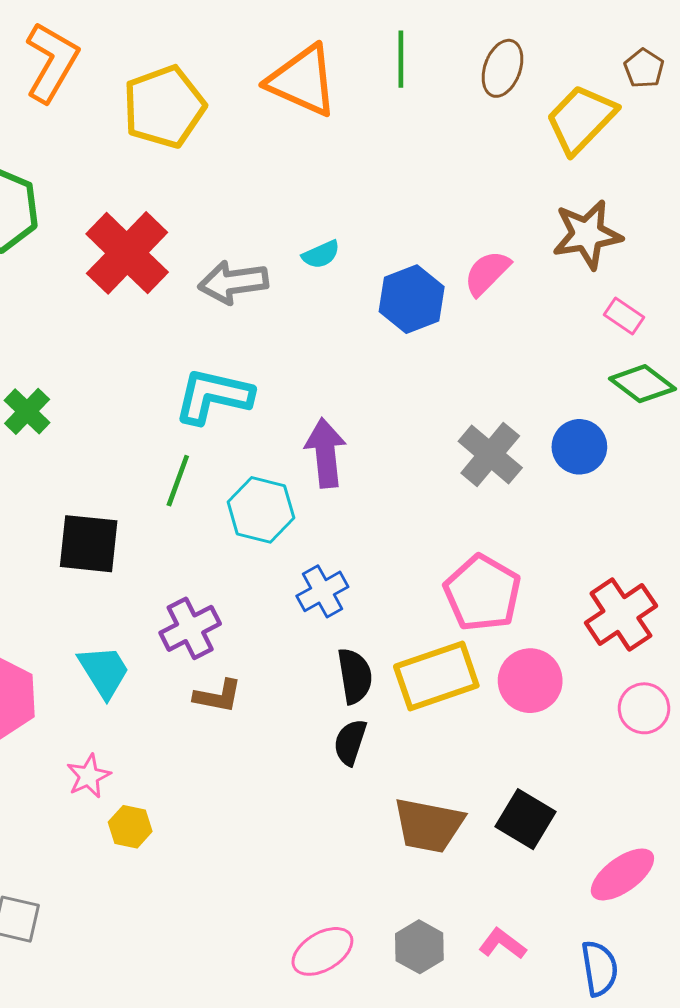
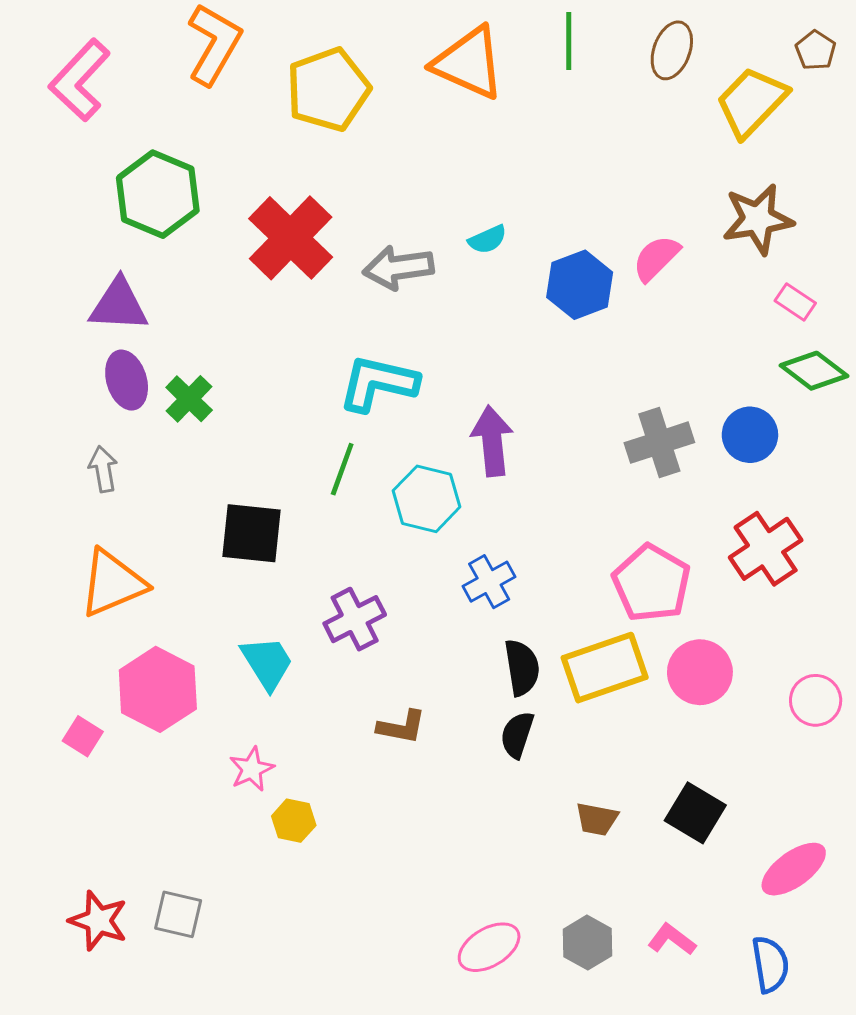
gray cross: (490, 454) -> (659, 443), turned 32
red cross: (621, 614) -> (766, 549), moved
brown L-shape: (218, 696) -> (402, 727), moved
brown trapezoid: (429, 825) -> (597, 819), size x0.6

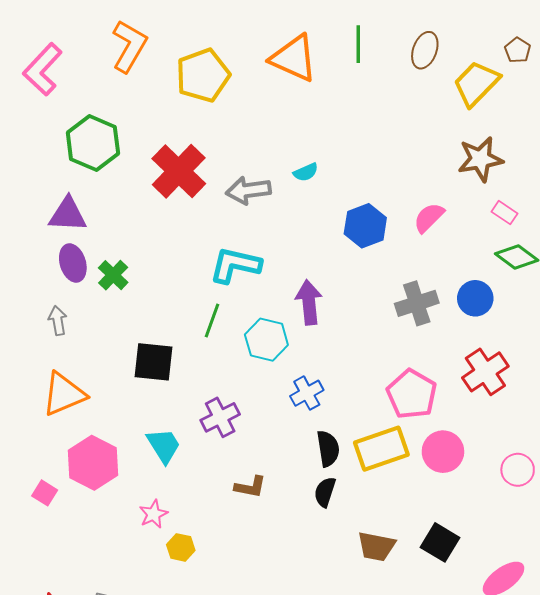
pink semicircle: (656, 258) -> (429, 218), moved
blue hexagon: (580, 285) -> (365, 226), moved
brown trapezoid: (597, 819) -> (376, 546), size x1.4

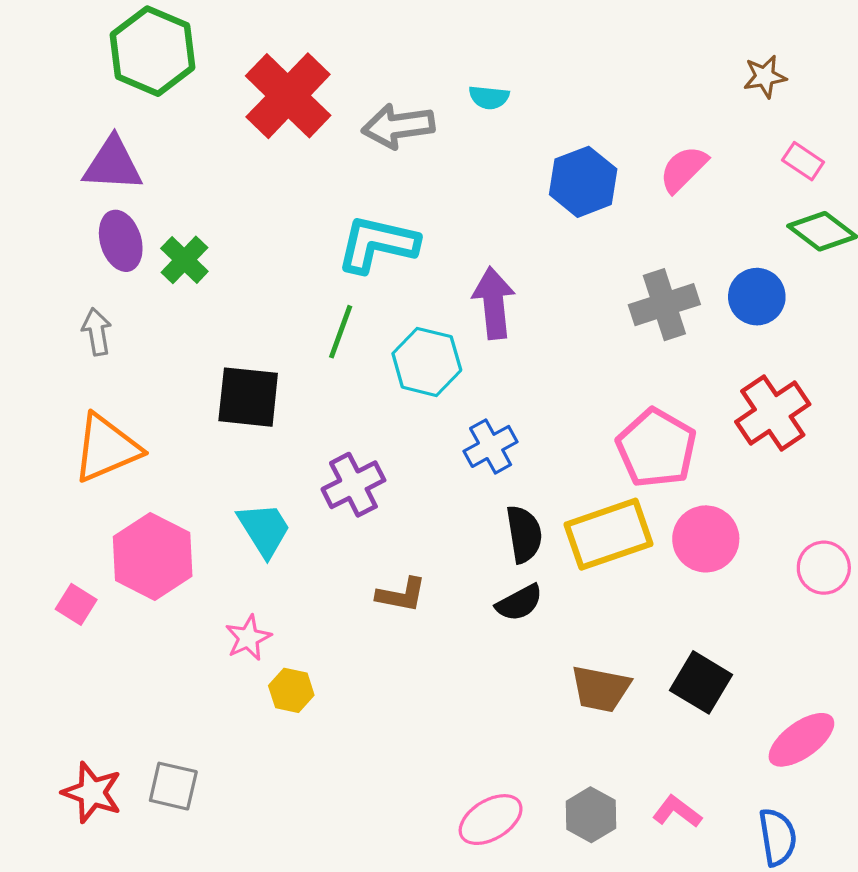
brown star: (480, 159) -> (765, 77), size x0.6
cyan semicircle: (306, 172) -> (489, 97), turned 30
black semicircle: (325, 492) -> (519, 603), turned -136

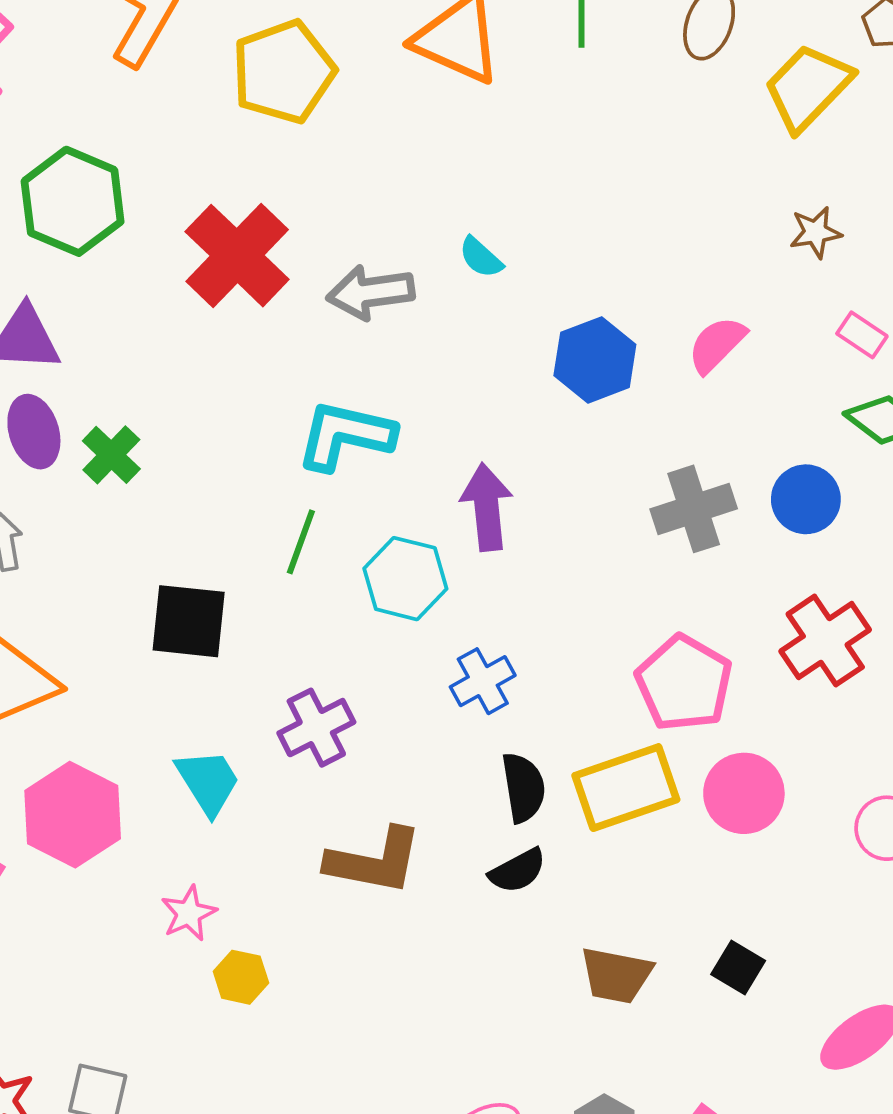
cyan semicircle: (489, 97) -> (481, 257), turned 36
brown L-shape: (401, 595) -> (374, 861), size x1.6
black square: (701, 682) -> (738, 967), size x0.7

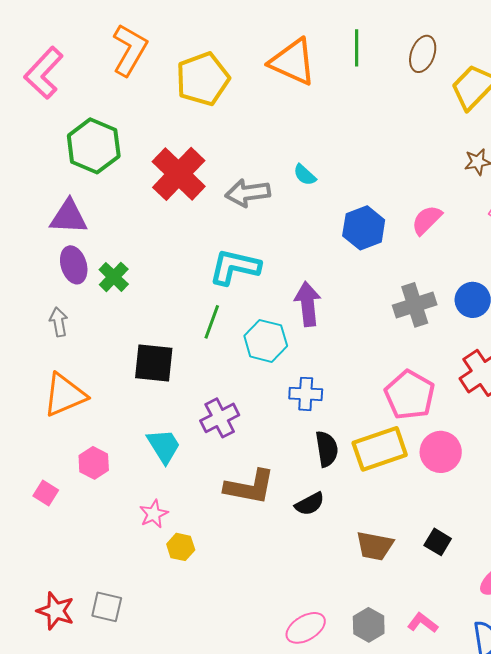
blue cross: (483, 681) -> (306, 394), turned 32
pink hexagon: (73, 815) -> (94, 463), size x0.6
black semicircle: (518, 871) -> (310, 504), moved

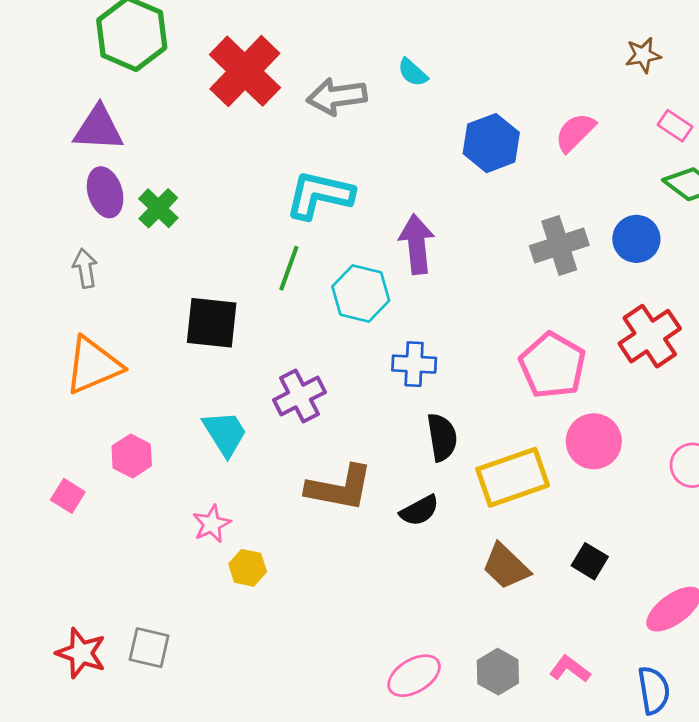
yellow rectangle: (380, 449) -> (513, 477), moved
brown trapezoid: (375, 546) -> (506, 566), turned 33

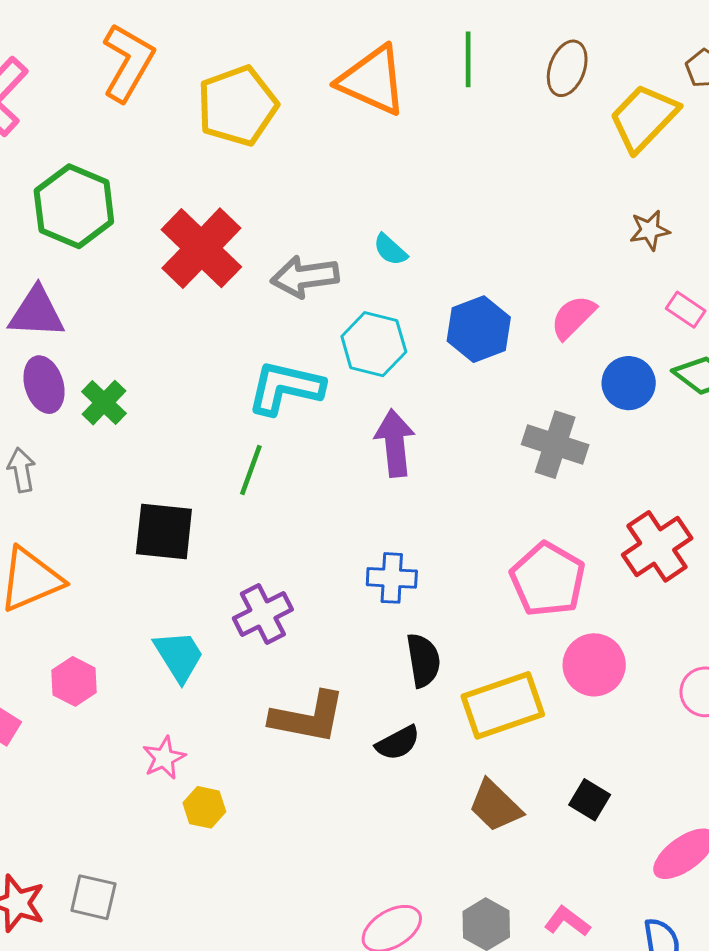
blue circle: (636, 239) -> (629, 383), moved
gray cross: (559, 246) -> (555, 445), turned 36
cyan hexagon: (361, 293) -> (374, 344), moved

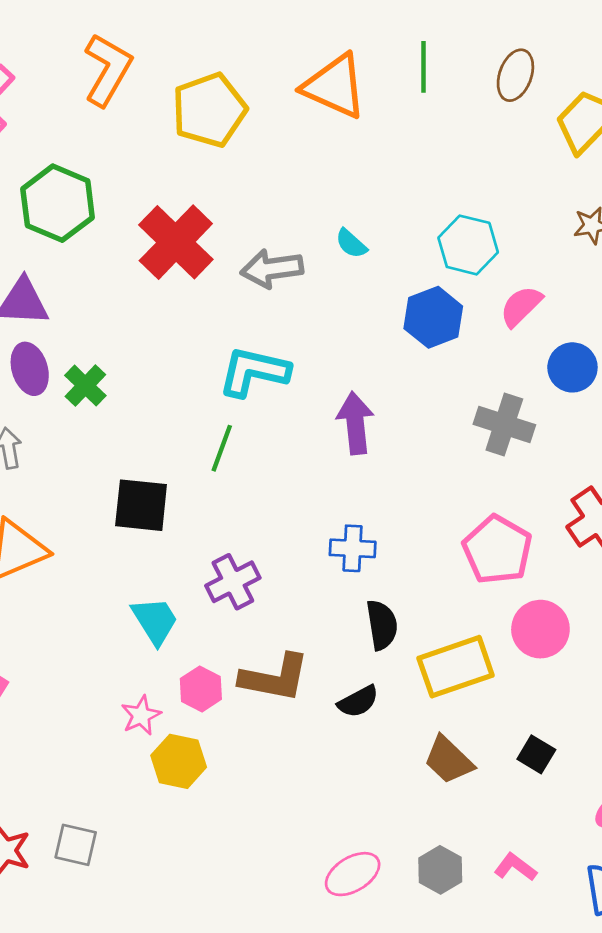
cyan hexagon: (374, 344) -> (468, 245), moved
pink hexagon: (74, 681) -> (201, 689), moved
yellow hexagon: (204, 807) -> (179, 761), size x1.4

